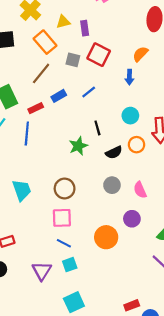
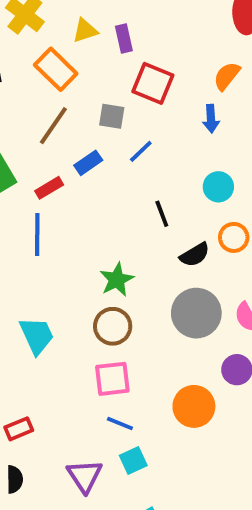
gray square: (73, 60) -> (112, 116), moved
green star: (78, 146) -> (117, 280), moved
gray circle: (112, 185) -> (196, 313), size x1.6

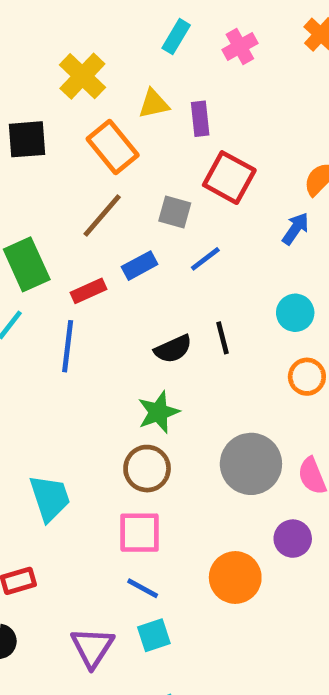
blue arrow: (211, 119) -> (295, 229), turned -148
black semicircle: (195, 255) -> (173, 349), moved
cyan trapezoid: (37, 336) -> (50, 498), moved

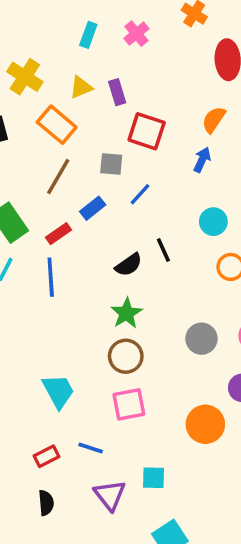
gray circle: (251, 464) -> (201, 339), size x0.7
blue line: (143, 588) -> (91, 448), moved
cyan square: (154, 635) -> (153, 478), turned 30

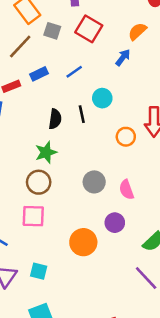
gray square: (111, 164) -> (52, 31), moved
cyan circle: (213, 222) -> (102, 98), moved
black semicircle: (129, 265) -> (55, 119), turned -60

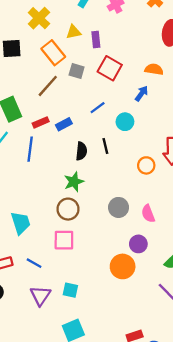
orange semicircle: (137, 31) -> (154, 69), turned 54
blue rectangle: (39, 74) -> (64, 124), moved
cyan circle: (102, 98) -> (125, 122), moved
orange circle: (83, 242) -> (123, 266), moved

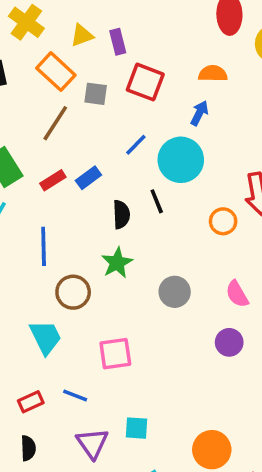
cyan circle: (125, 122) -> (181, 160), size x1.6
blue line: (30, 149) -> (44, 246), moved
gray circle: (119, 207) -> (175, 292), moved
brown circle: (68, 209) -> (73, 292), moved
orange circle: (123, 266) -> (212, 450), moved

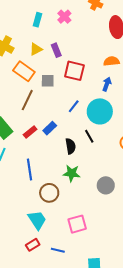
green star: (117, 263) -> (72, 173), turned -30
red rectangle: (31, 402) -> (33, 245), moved

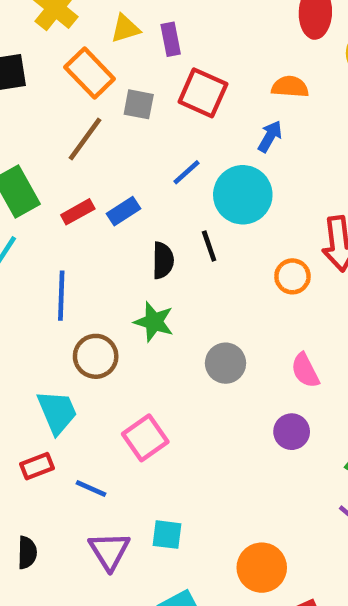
pink square: (77, 224) -> (145, 438), turned -30

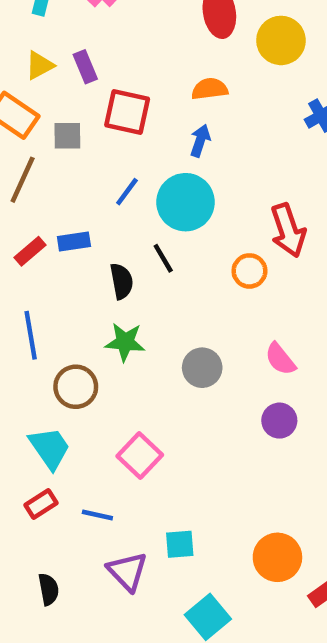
blue rectangle: (124, 211) -> (74, 242), turned 36

